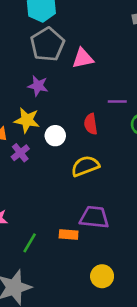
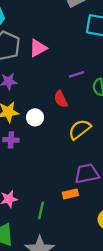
purple cross: (20, 153) -> (11, 140), turned -32
yellow semicircle: (85, 166) -> (80, 129), moved

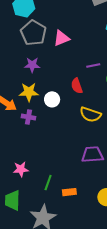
yellow semicircle: (80, 129) -> (90, 115), turned -130
orange rectangle: (70, 194) -> (69, 192), moved

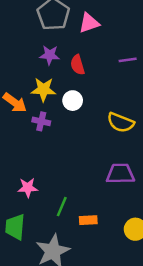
red semicircle: (77, 86) -> (77, 65), moved

